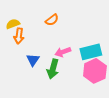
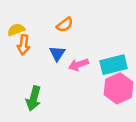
blue triangle: (33, 60) -> (57, 53), moved
green arrow: (53, 69) -> (34, 98), moved

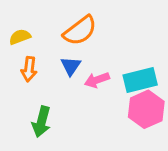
orange semicircle: (65, 25) -> (80, 31), size x1.6
orange arrow: (24, 45) -> (29, 69), moved

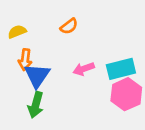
orange semicircle: (80, 31) -> (69, 26), size x0.6
blue triangle: (71, 66) -> (37, 76), moved, size x1.5

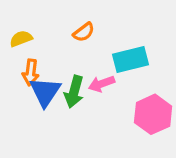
cyan rectangle: (121, 69) -> (131, 60), moved
green arrow: (36, 105) -> (74, 92), moved

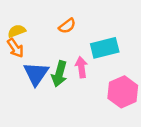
orange arrow: (31, 72) -> (15, 48), moved, turned -42
pink arrow: (102, 84) -> (81, 67), turned 102

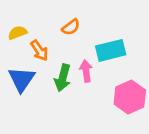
orange arrow: (15, 48) -> (39, 50), moved
blue triangle: (36, 74) -> (22, 79), moved

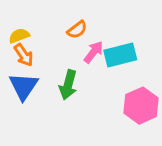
orange arrow: (39, 50) -> (24, 55), moved
pink arrow: (86, 71) -> (93, 52), moved, turned 45

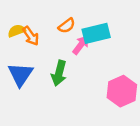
orange arrow: (24, 55) -> (31, 36), moved
cyan rectangle: (120, 55) -> (96, 33), moved

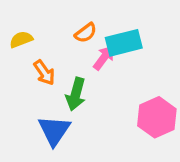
orange arrow: (31, 36) -> (44, 73), moved
blue triangle: (20, 74) -> (54, 131), moved

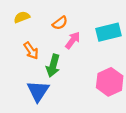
yellow semicircle: (21, 39) -> (22, 17), moved
cyan rectangle: (124, 43) -> (109, 32), moved

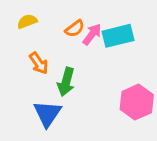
cyan rectangle: (109, 32) -> (118, 36), moved
pink arrow: (73, 40) -> (92, 34), moved

